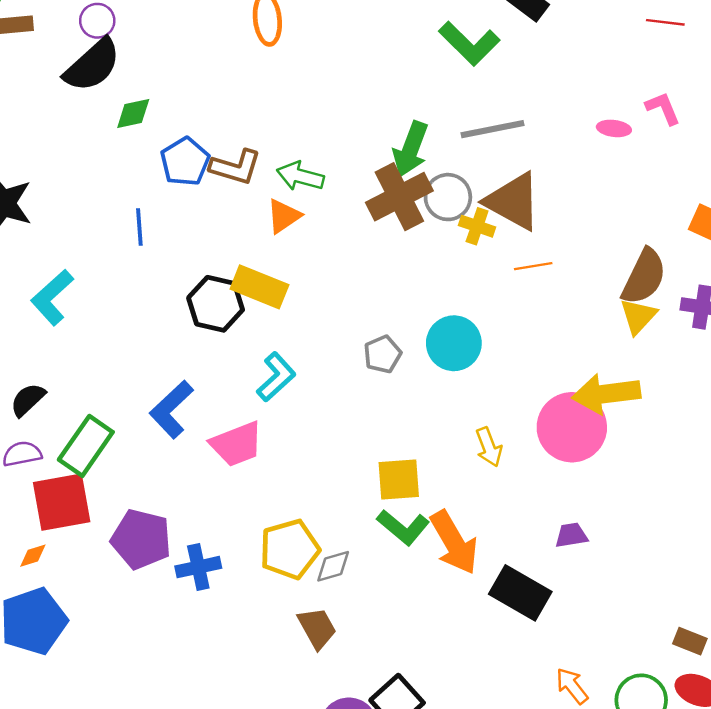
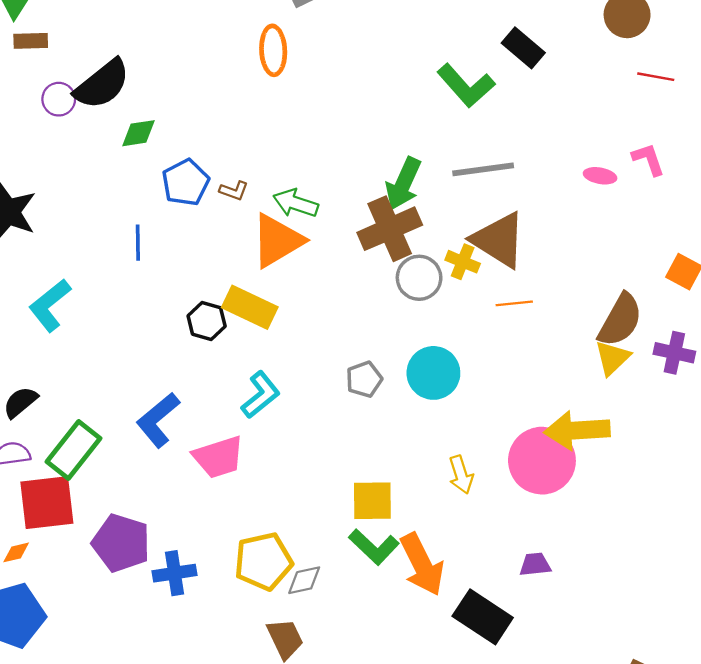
purple circle: (97, 21) -> (59, 99), moved
brown L-shape: (236, 167) -> (234, 191), size x0.6
gray circle: (448, 197) -> (419, 278), moved
orange triangle: (284, 216) -> (277, 241), size x1.6
black hexagon: (216, 304) -> (207, 321), size x0.7

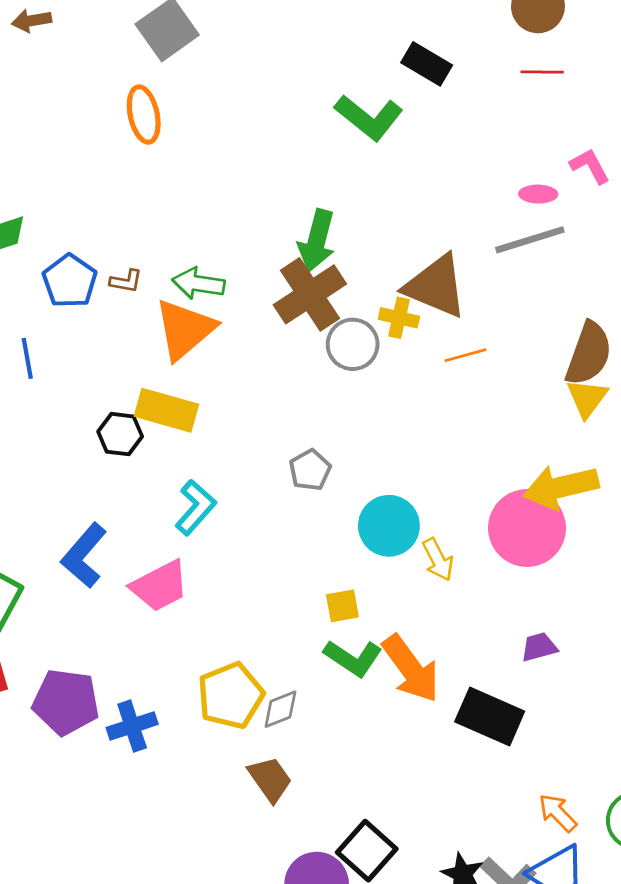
red line: (656, 77) -> (542, 72), moved
gray line: (483, 169) -> (530, 240), moved
cyan circle: (433, 373) -> (389, 526), moved
yellow square: (372, 501) -> (342, 606), size x0.7

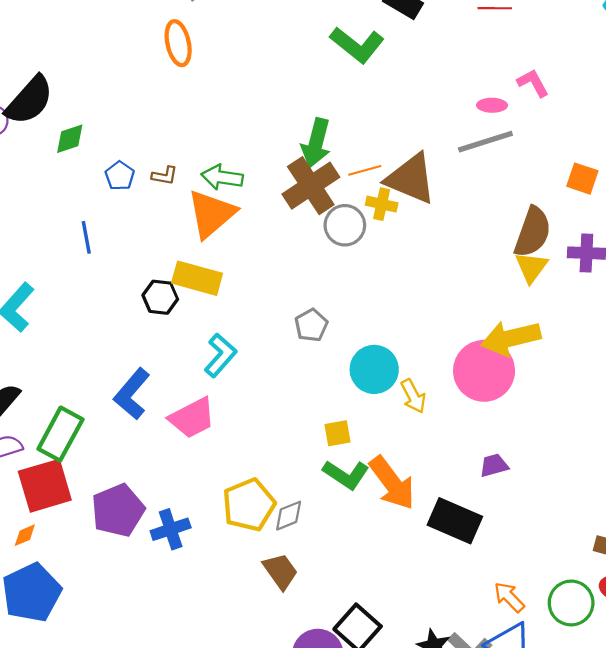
blue pentagon: (70, 281) -> (120, 176), size x0.7
orange line: (465, 355) -> (365, 170), moved
purple pentagon: (66, 702) -> (118, 510), turned -30

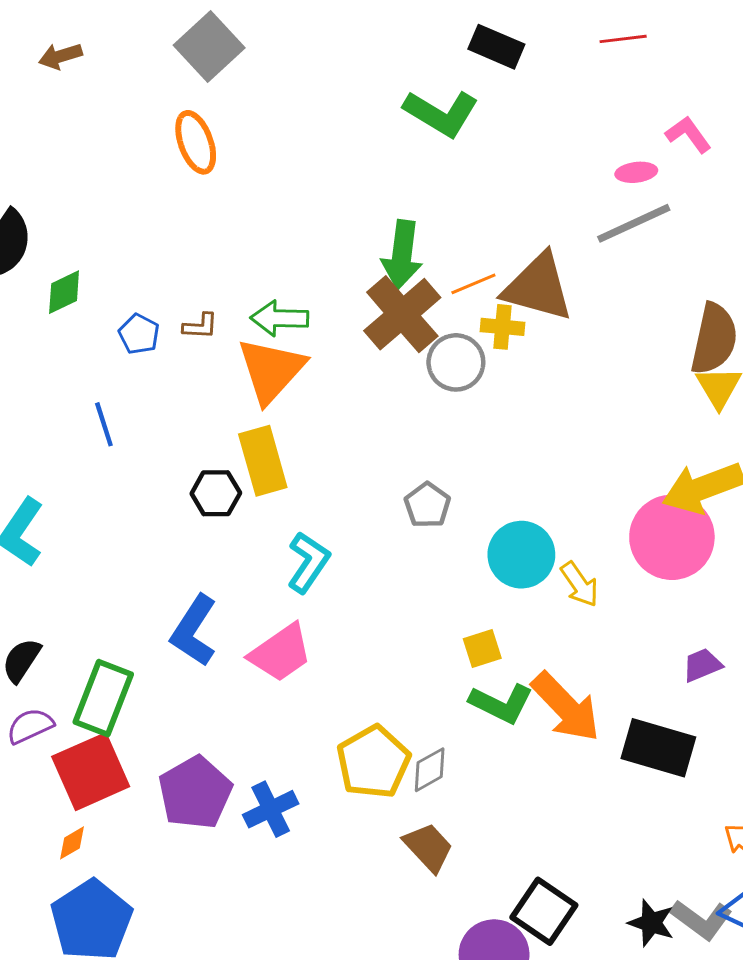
yellow rectangle: (197, 278) -> (263, 461), turned 66

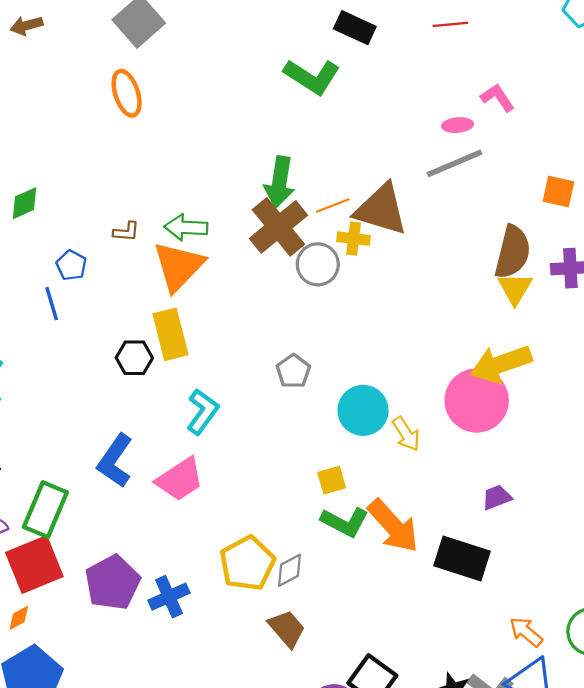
blue pentagon: (139, 334) -> (71, 265), moved

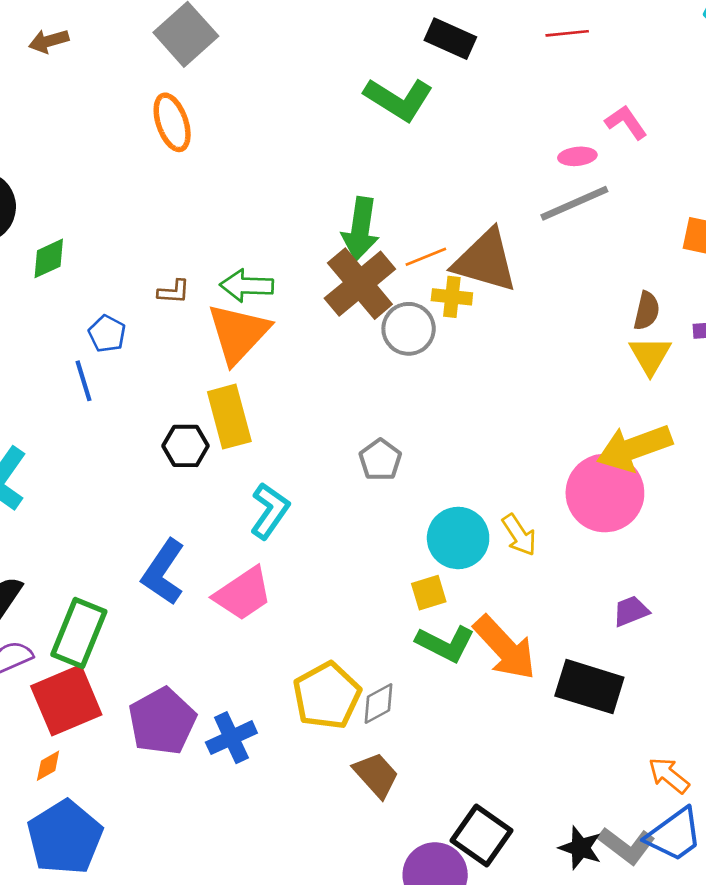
brown semicircle: (513, 252) -> (647, 311), size x0.6
cyan circle: (363, 410) -> (458, 538), moved

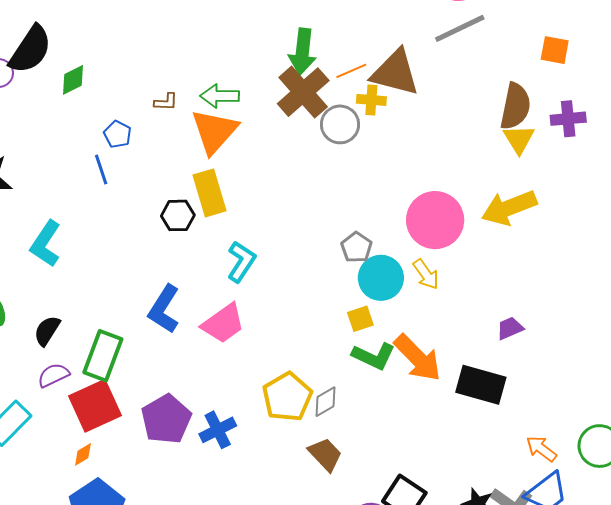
brown semicircle: (647, 311) -> (515, 106), size x1.6
gray pentagon: (380, 460) -> (357, 247), moved
pink circle: (605, 493) -> (435, 220), moved

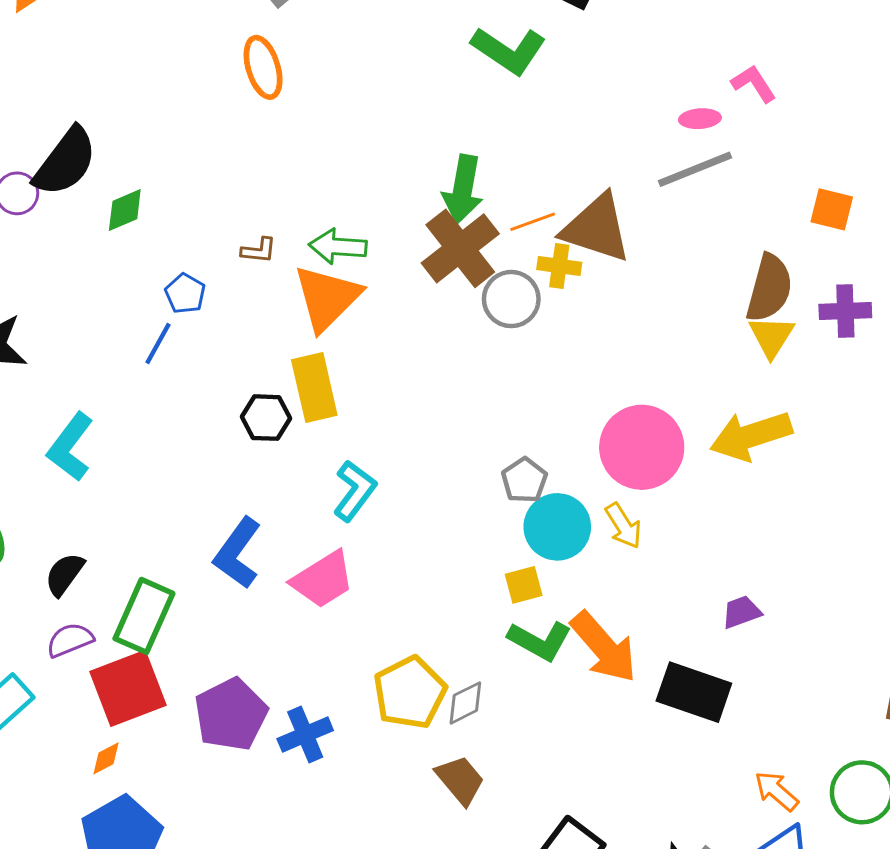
blue line: (101, 169) -> (158, 343), turned 44

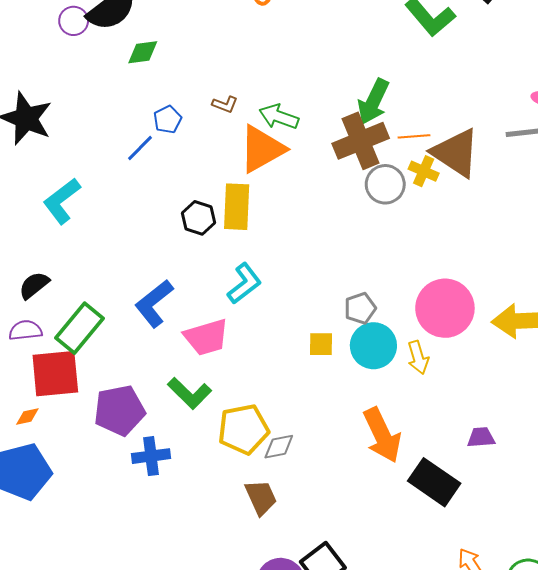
yellow square: (524, 585) -> (321, 344), moved
green L-shape: (540, 641) -> (190, 393), moved
blue cross: (305, 735) -> (151, 456), moved

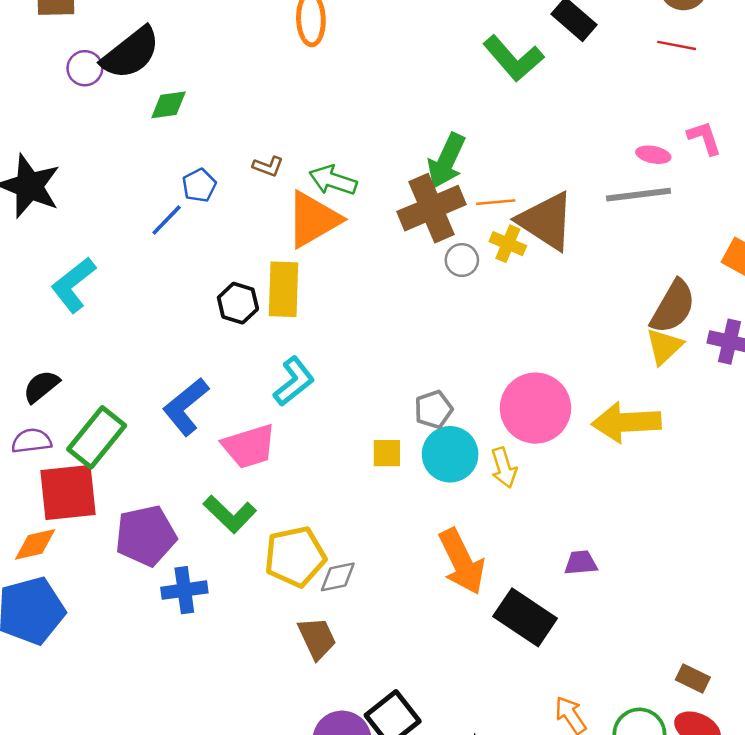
gray circle: (385, 184) -> (462, 260), size x0.7
orange diamond: (27, 416) -> (35, 544), size x1.5

